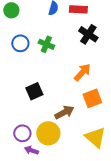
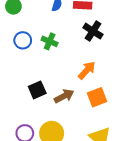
brown arrow: (64, 112) -> (64, 96), moved

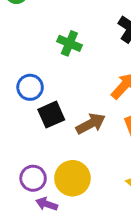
blue circle: (23, 40) -> (30, 87), moved

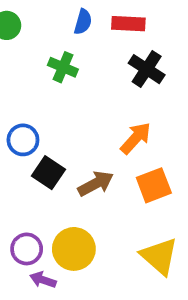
green cross: (69, 43) -> (63, 67), moved
black square: (51, 115) -> (48, 173), turned -32

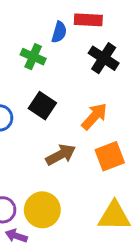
blue semicircle: (83, 22) -> (59, 32), moved
black square: (48, 173) -> (42, 106), moved
yellow triangle: (159, 256) -> (114, 216), turned -40

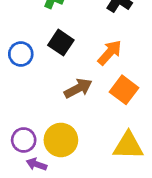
orange square: (110, 156) -> (124, 90), turned -32

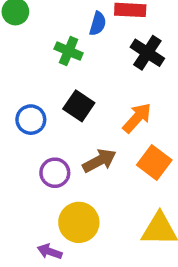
purple circle: (24, 140) -> (55, 173), moved

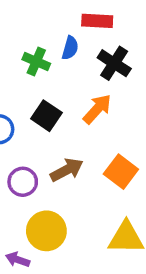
blue semicircle: (98, 24) -> (70, 48), moved
orange arrow: (137, 118) -> (97, 109), moved

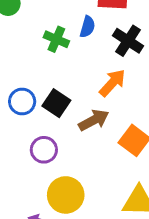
black square: (46, 116) -> (56, 103), moved
brown arrow: (67, 170) -> (94, 120), moved

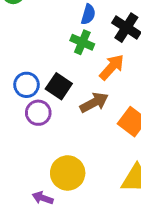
green cross: (56, 39) -> (82, 42), moved
purple circle: (44, 150) -> (38, 113), moved

